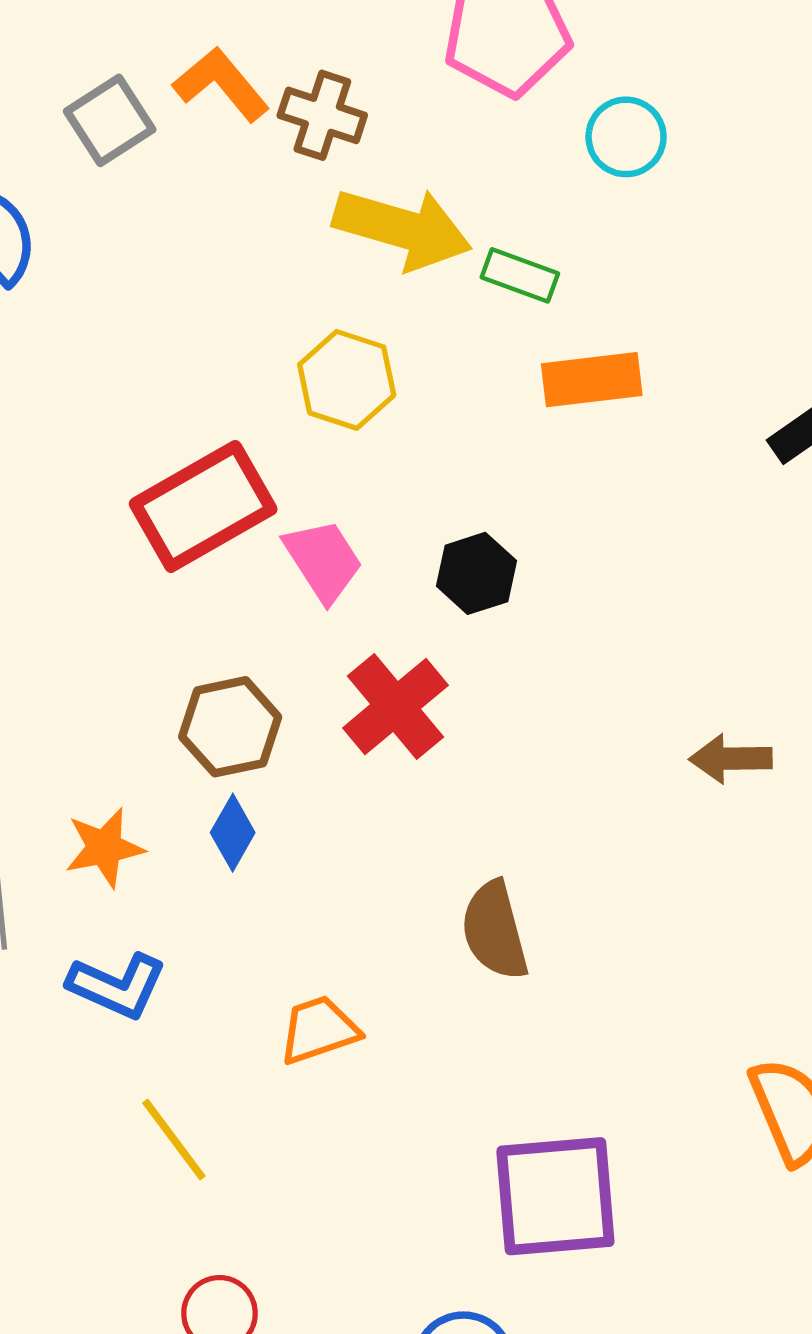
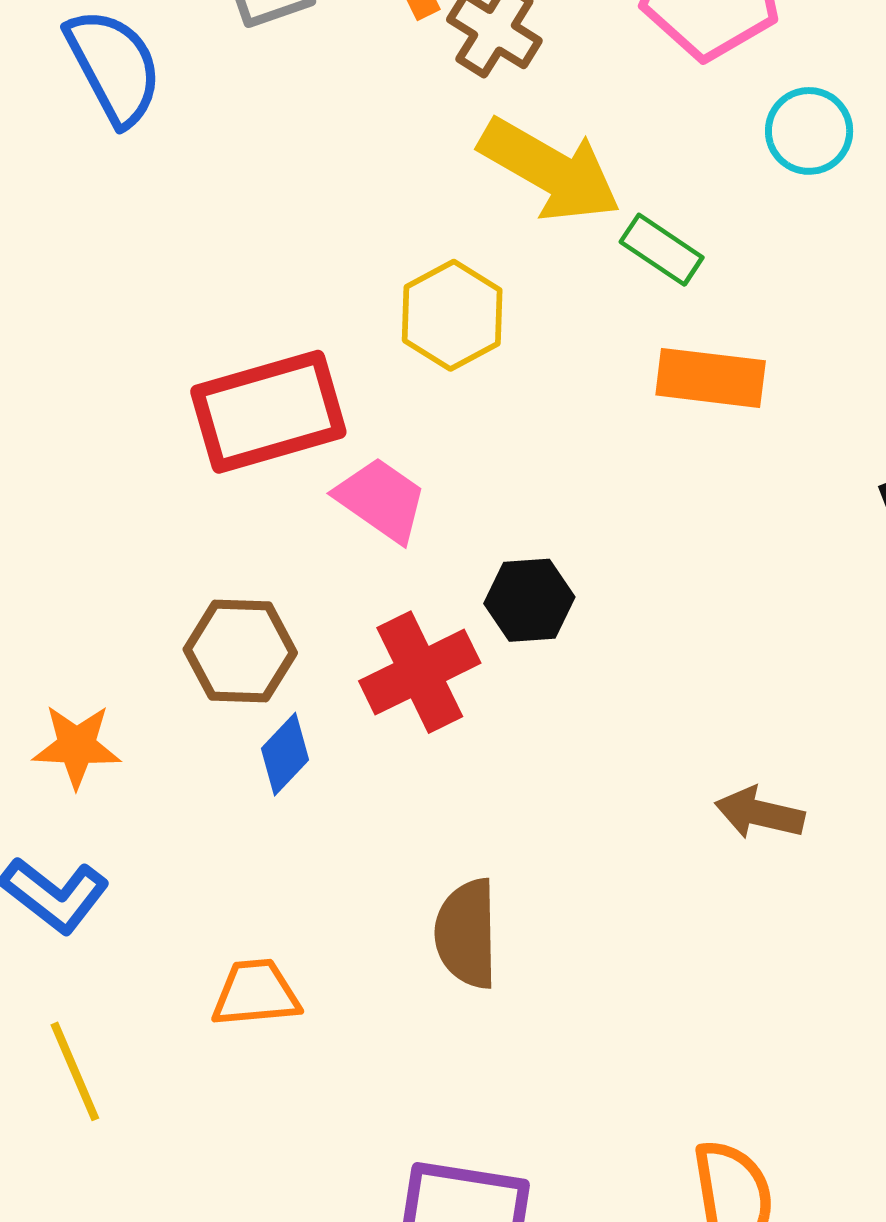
pink trapezoid: (323, 561) -> (381, 500), turned -36
black hexagon: (476, 573) -> (529, 600), moved
blue diamond: (233, 833) -> (285, 754), moved

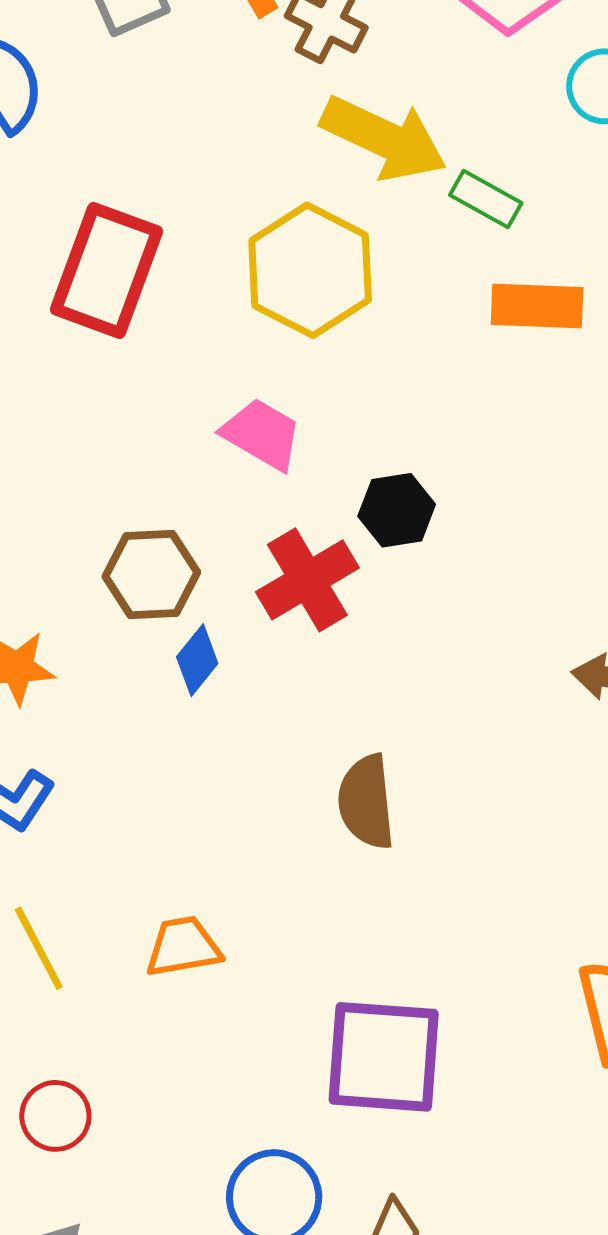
yellow hexagon: (452, 315) -> (310, 270), size x1.4
red rectangle: (268, 412) -> (106, 270), moved, turned -49
orange trapezoid: (256, 993) -> (183, 947), moved

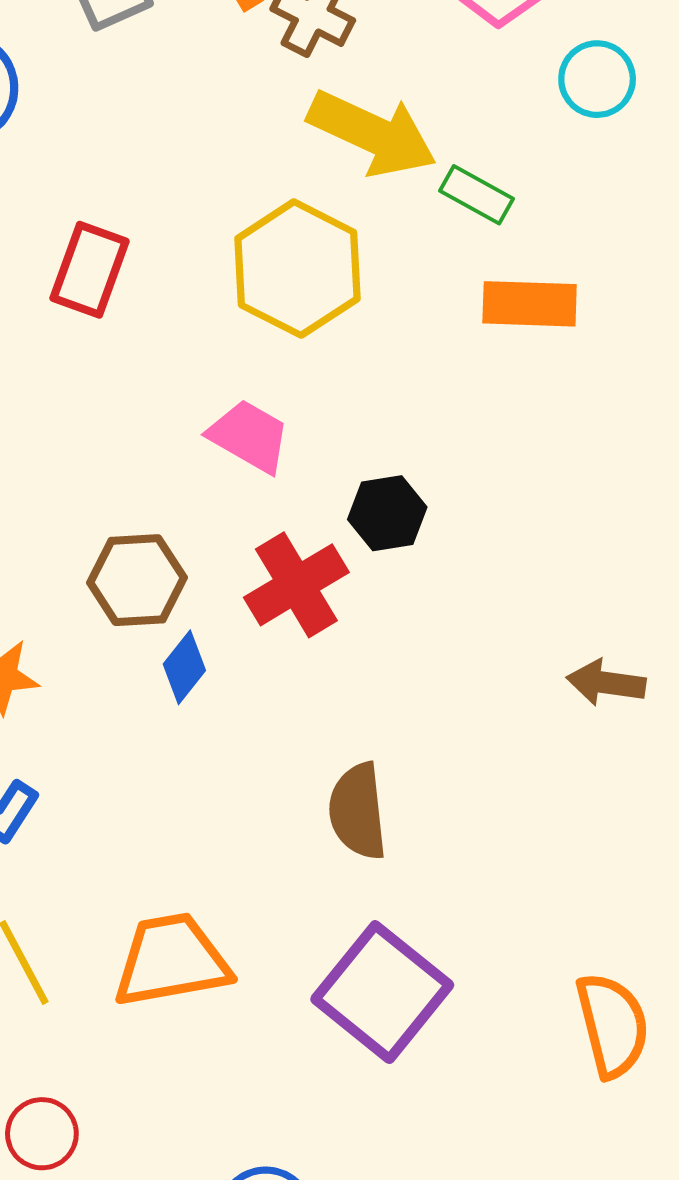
red rectangle: (106, 270) -> (90, 270), size x0.7
orange trapezoid: (183, 947) -> (171, 960), size x1.5
purple square: (384, 1057) -> (382, 992), moved, turned 35

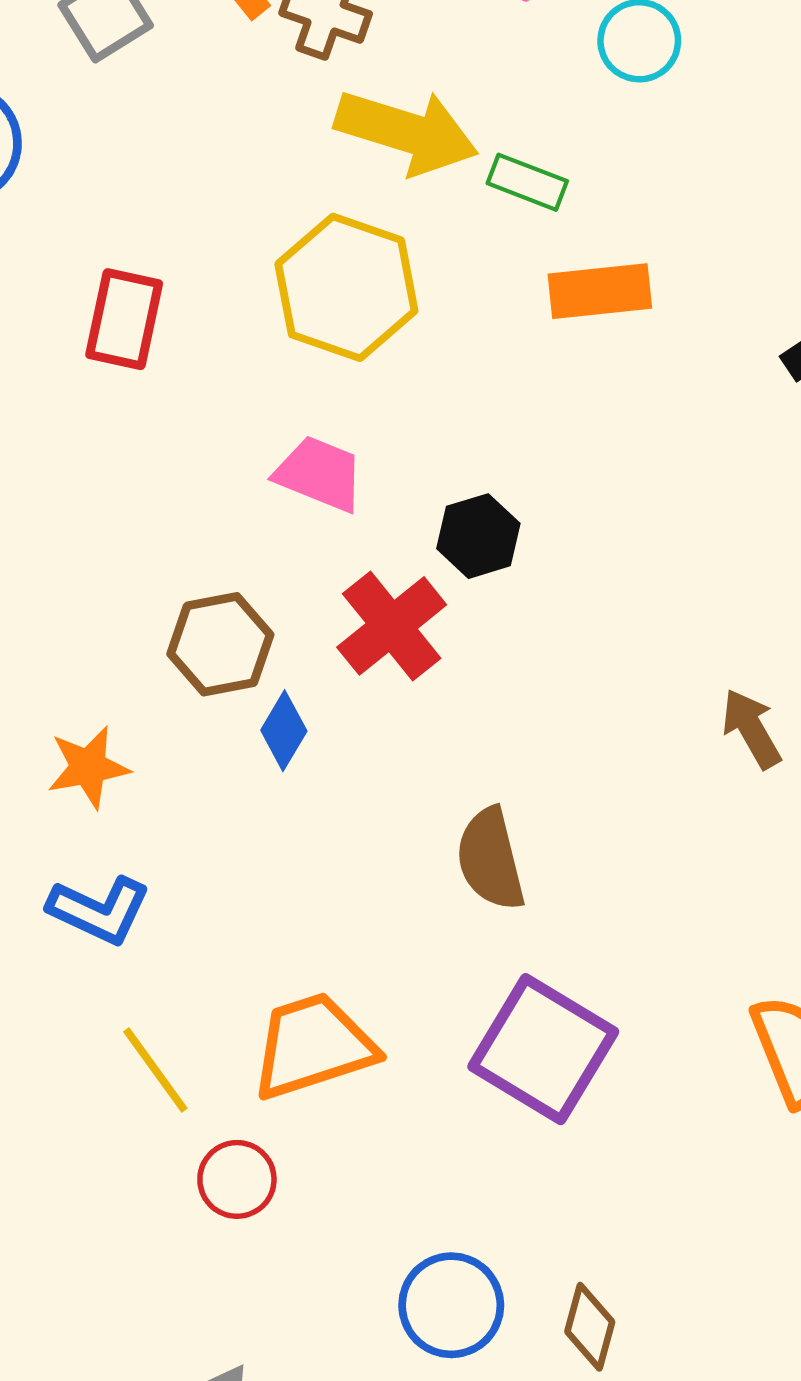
brown arrow: (606, 683) -> (751, 729), moved, turned 60
red circle: (42, 1134) -> (237, 1179), moved

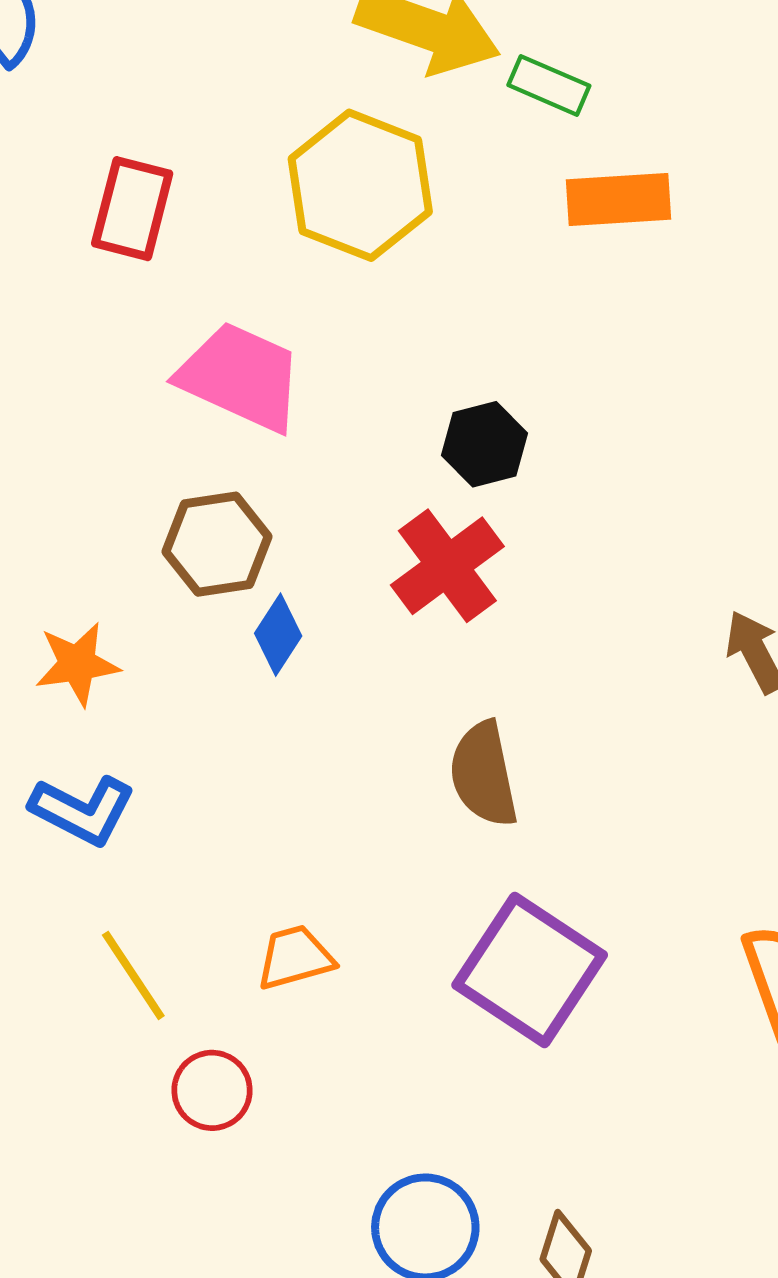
pink trapezoid: (319, 474) -> (241, 377), moved, size x1.4
red cross: (392, 626) -> (447, 566), moved
orange trapezoid: (313, 1046) -> (295, 957), size x0.6

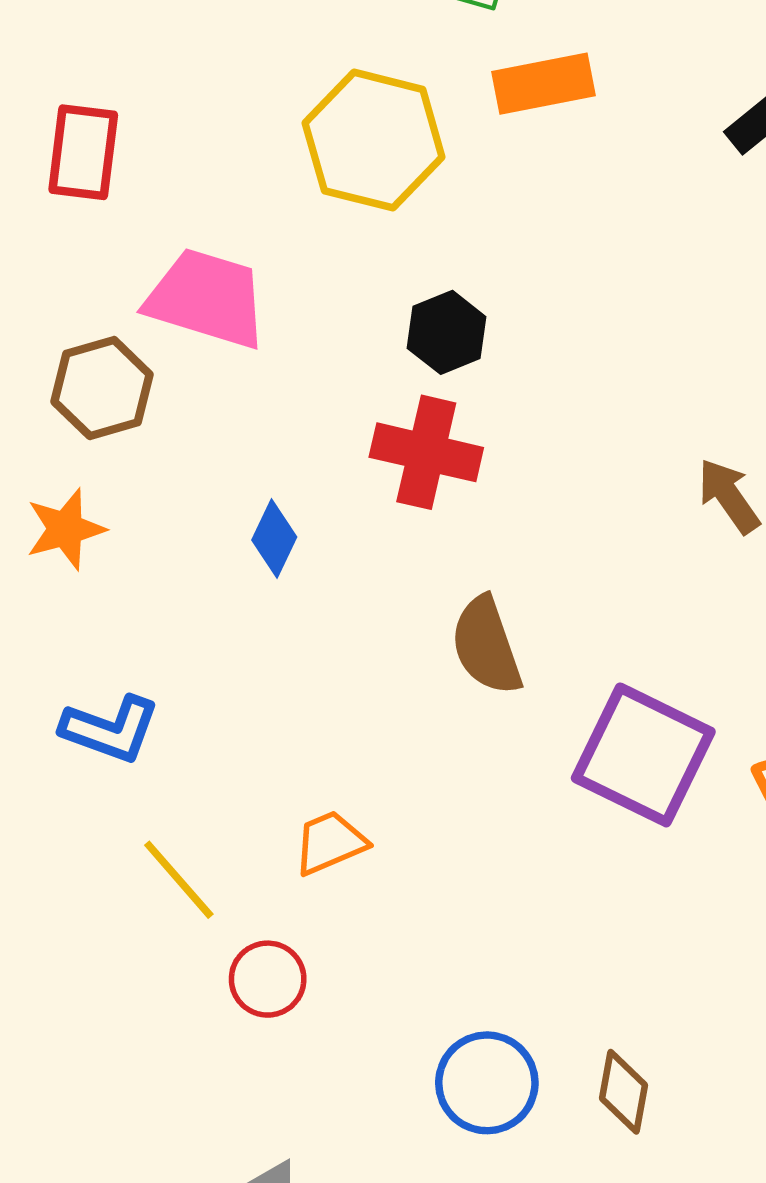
yellow hexagon: (360, 185) -> (374, 140), moved
brown hexagon: (217, 544) -> (102, 388), moved
red cross: (447, 566) -> (426, 452), turned -33
orange star: (77, 664) -> (65, 529), moved
purple square: (530, 970) -> (643, 755), moved

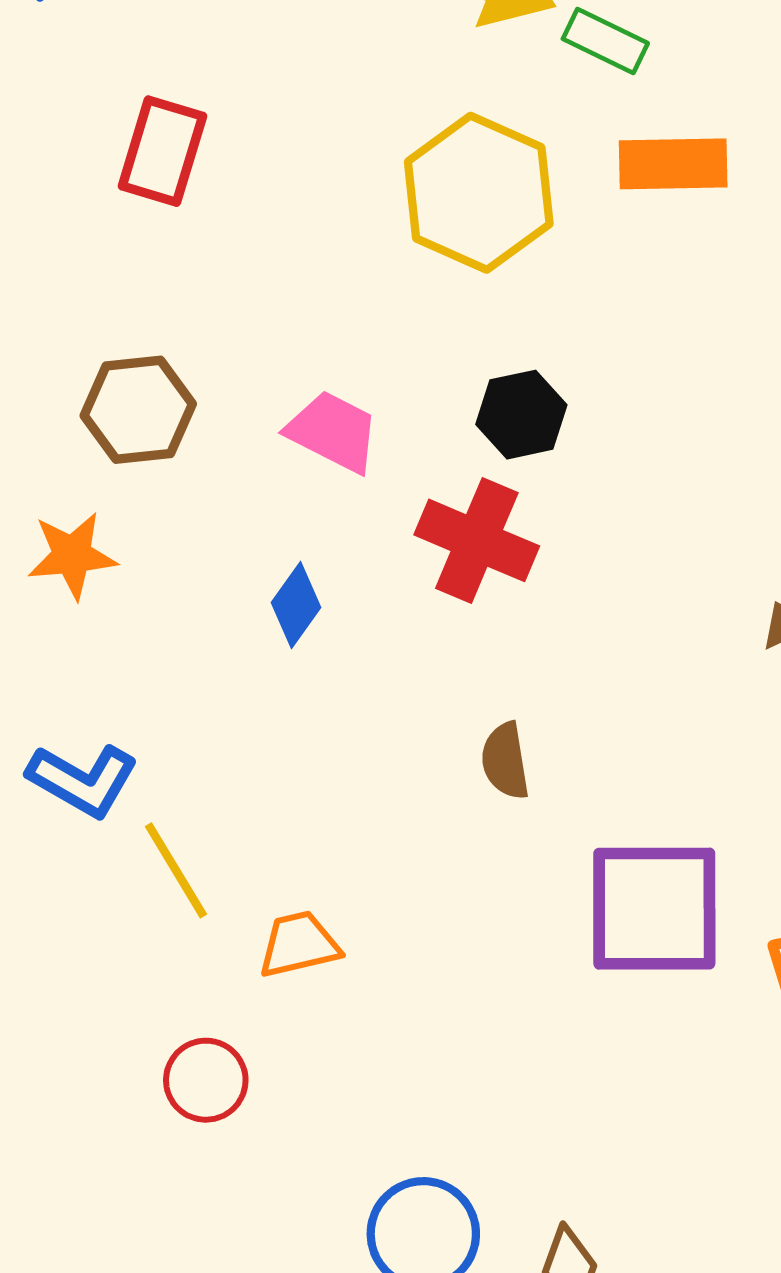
pink trapezoid: (207, 298) -> (333, 432), moved, size x0.7
brown semicircle: (486, 646) -> (505, 761), size x0.7
purple square: (643, 755) -> (654, 909), turned -36
yellow line: (179, 880) -> (176, 870), moved

